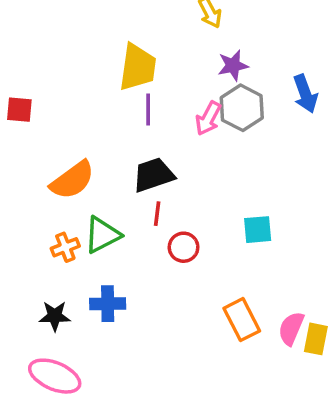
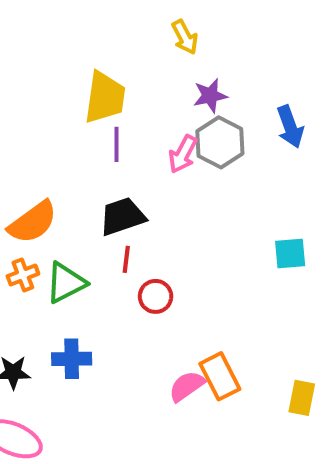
cyan square: (258, 230) -> (290, 254), moved
orange cross: (65, 247) -> (23, 275), moved
pink semicircle: (291, 328) -> (187, 386), moved, turned 32

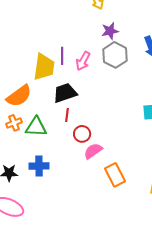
yellow trapezoid: (105, 98) -> (44, 67), moved
pink arrow: (183, 154) -> (83, 61), moved
green triangle: (66, 283) -> (36, 127), turned 30
pink semicircle: (187, 386) -> (93, 151), moved

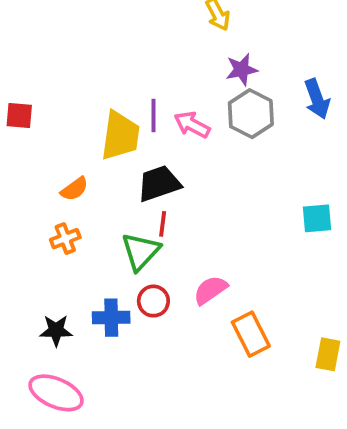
pink arrow: (83, 61) -> (192, 125), turned 90
orange semicircle: (19, 96) -> (74, 189), size x0.6
green triangle: (36, 127) -> (141, 251), moved, turned -50
red circle: (82, 134) -> (153, 301), moved

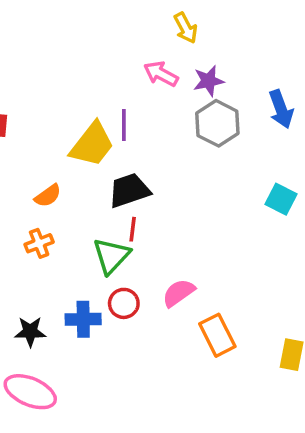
pink arrow: (192, 125) -> (161, 74), moved
yellow trapezoid: (120, 136) -> (92, 144), turned 30
cyan square: (317, 218) -> (281, 199), moved, turned 32

